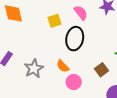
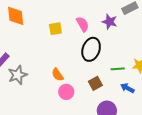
black ellipse: (75, 39) -> (91, 49), moved
gray star: (34, 68) -> (18, 75), moved

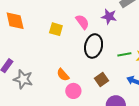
yellow square: (55, 29) -> (56, 29), turned 32
green line: (118, 69) -> (124, 54), moved
gray star: (18, 75) -> (23, 79), turned -30

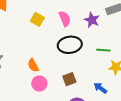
black ellipse: (94, 46) -> (70, 45), turned 55
green line: (124, 54) -> (103, 50), moved

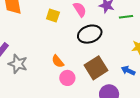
green line: (103, 50) -> (126, 17), moved
brown square: (69, 79) -> (96, 68), size x1.6

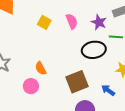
black ellipse: (90, 34) -> (94, 50), moved
pink circle: (67, 78) -> (31, 86), moved

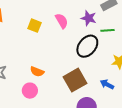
black ellipse: (94, 50) -> (87, 46), turned -35
orange semicircle: (41, 68) -> (37, 72), turned -32

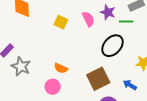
purple star: (89, 18) -> (108, 12), moved
green line: (108, 30) -> (126, 22), moved

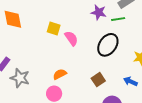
pink semicircle: (88, 19) -> (71, 38), moved
orange semicircle: (61, 68) -> (60, 74), turned 136
brown square: (98, 79) -> (98, 80), size x0.6

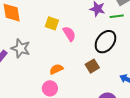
gray star: (20, 78) -> (21, 48), moved
brown square: (98, 80) -> (92, 66), moved

